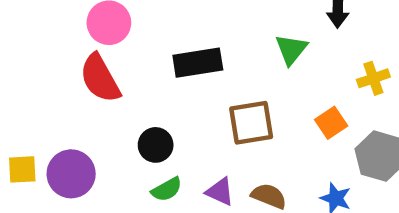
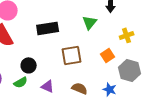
green semicircle: (167, 189) -> (21, 82), moved
purple triangle: (220, 192) -> (48, 86), moved

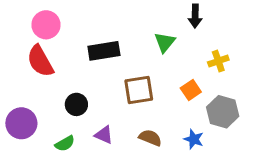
green semicircle: (21, 82) -> (65, 144), moved

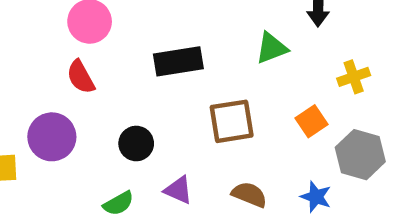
green triangle: (165, 42) -> (272, 48), turned 30
red semicircle: (40, 61) -> (81, 77), size x0.7
purple circle: (21, 123) -> (52, 137), moved

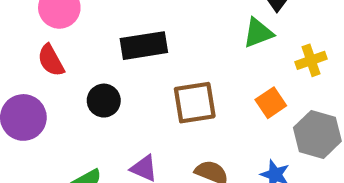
green triangle: (272, 48) -> (258, 33), moved
black circle: (136, 143) -> (104, 101), moved

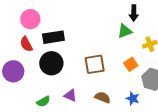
black rectangle: (144, 46) -> (53, 37), moved
black circle: (104, 101) -> (51, 63), size x1.5

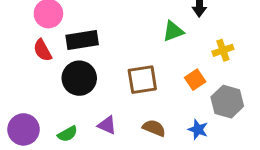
green triangle: (125, 31) -> (173, 31), moved
purple circle: (13, 71) -> (24, 129), moved

